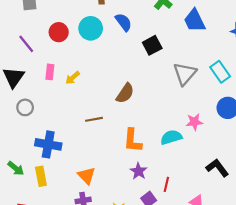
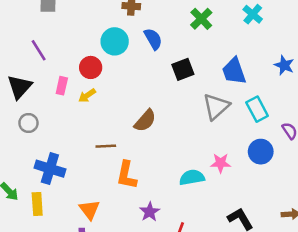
blue trapezoid: (195, 21) -> (234, 71), moved
red circle: (59, 32) -> (91, 67), moved
orange L-shape: (133, 141) -> (127, 175), moved

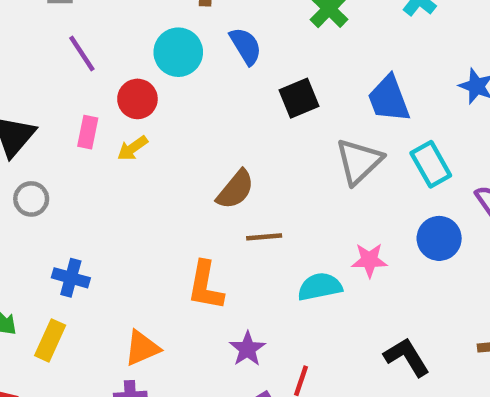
purple line: (39, 50) -> (82, 54), moved
brown line: (106, 146) -> (264, 237), moved
blue cross: (50, 169) -> (71, 278), size x0.7
yellow rectangle: (37, 204) -> (50, 340), turned 30
orange triangle: (90, 210) -> (142, 348), turned 45

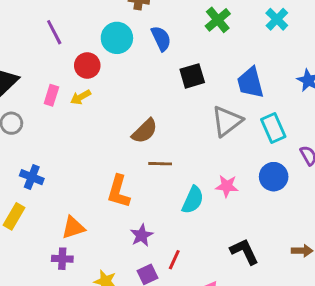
pink rectangle: (88, 132) -> (51, 95), moved
cyan semicircle: (320, 287) -> (193, 200), turned 120

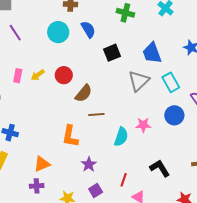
green cross: (218, 20) -> (125, 13), turned -30
red circle: (87, 65) -> (64, 75), moved
red line: (174, 260) -> (124, 180), moved

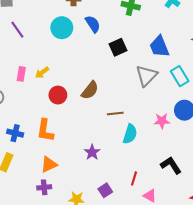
red circle: (64, 75) -> (58, 95), moved
brown line: (96, 114) -> (115, 114), moved
pink star: (143, 125) -> (162, 121), moved
orange L-shape: (70, 136) -> (45, 130), moved
purple star: (89, 164) -> (92, 152), moved

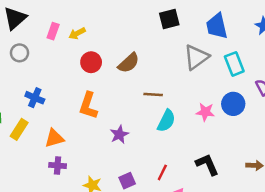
orange L-shape: (45, 130) -> (88, 106), moved
orange triangle: (49, 165) -> (54, 138), moved

